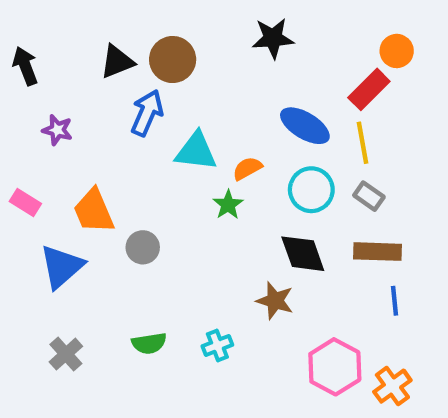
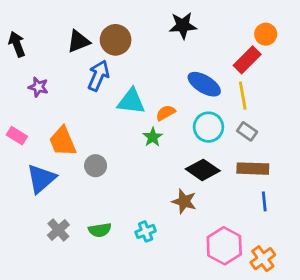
black diamond: (303, 254) -> (203, 170), turned -36
gray cross: (66, 354) -> (58, 230), moved

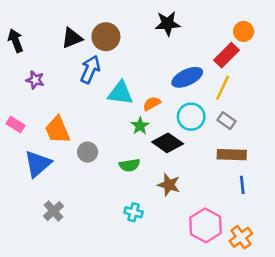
blue ellipse: (204, 84) -> (187, 77), turned -56
yellow line: (243, 96) -> (223, 88), turned 35
black diamond: (203, 170) -> (168, 143), moved
green semicircle: (100, 230) -> (130, 165), moved
cyan cross: (146, 231) -> (133, 212), turned 36

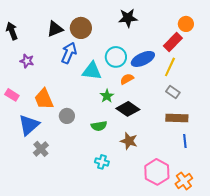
orange semicircle: (152, 104) -> (127, 79), moved
cyan circle: (191, 117) -> (116, 57), moved
gray cross: (53, 211) -> (41, 149), moved

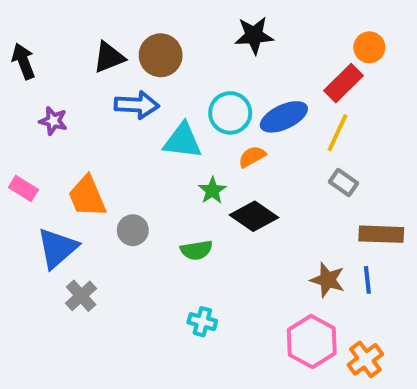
blue arrow: (69, 53) -> (137, 105), turned 70
brown rectangle: (177, 118) -> (381, 234), moved
brown star: (129, 141) -> (328, 280), moved

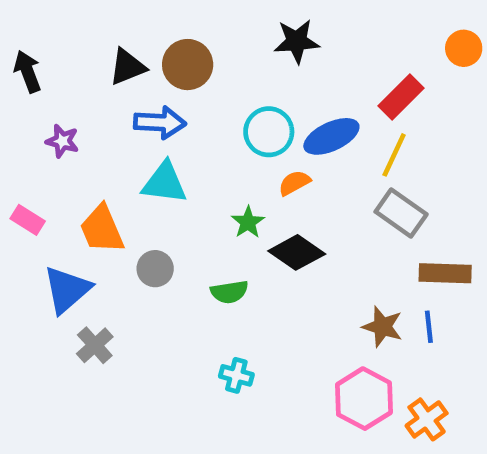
orange circle: (369, 47) -> (464, 48), moved
cyan triangle: (182, 141) -> (164, 183), moved
gray rectangle: (343, 182) -> (401, 213), size x1.5

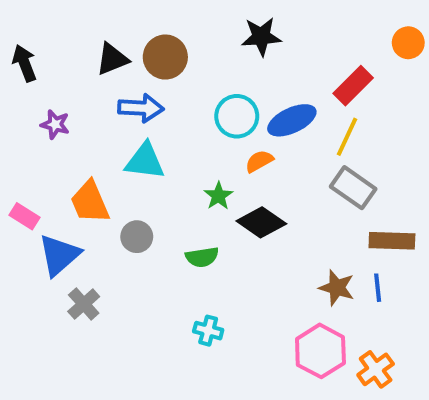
pink rectangle: (28, 220) -> (24, 216), moved

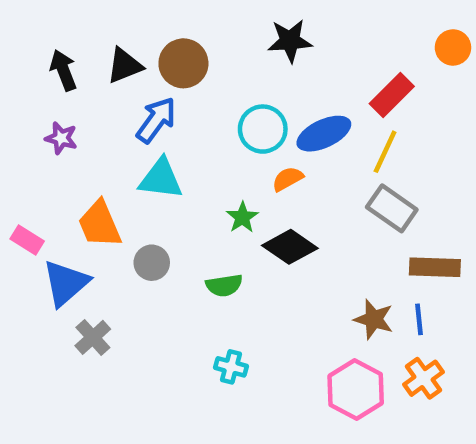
black arrow: (24, 63) -> (63, 70), moved
blue arrow: (141, 108) -> (156, 120), turned -57
orange cross: (376, 369) -> (424, 378), moved

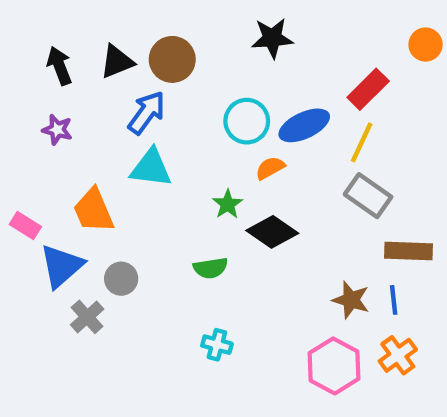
gray circle: (152, 263) -> (121, 279), moved

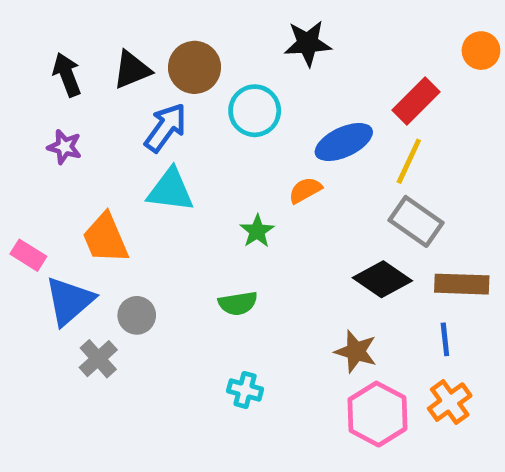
cyan circle: (247, 121) -> (255, 111), moved
black diamond: (272, 232) -> (382, 279), moved
brown star: (351, 300) -> (356, 351), moved

